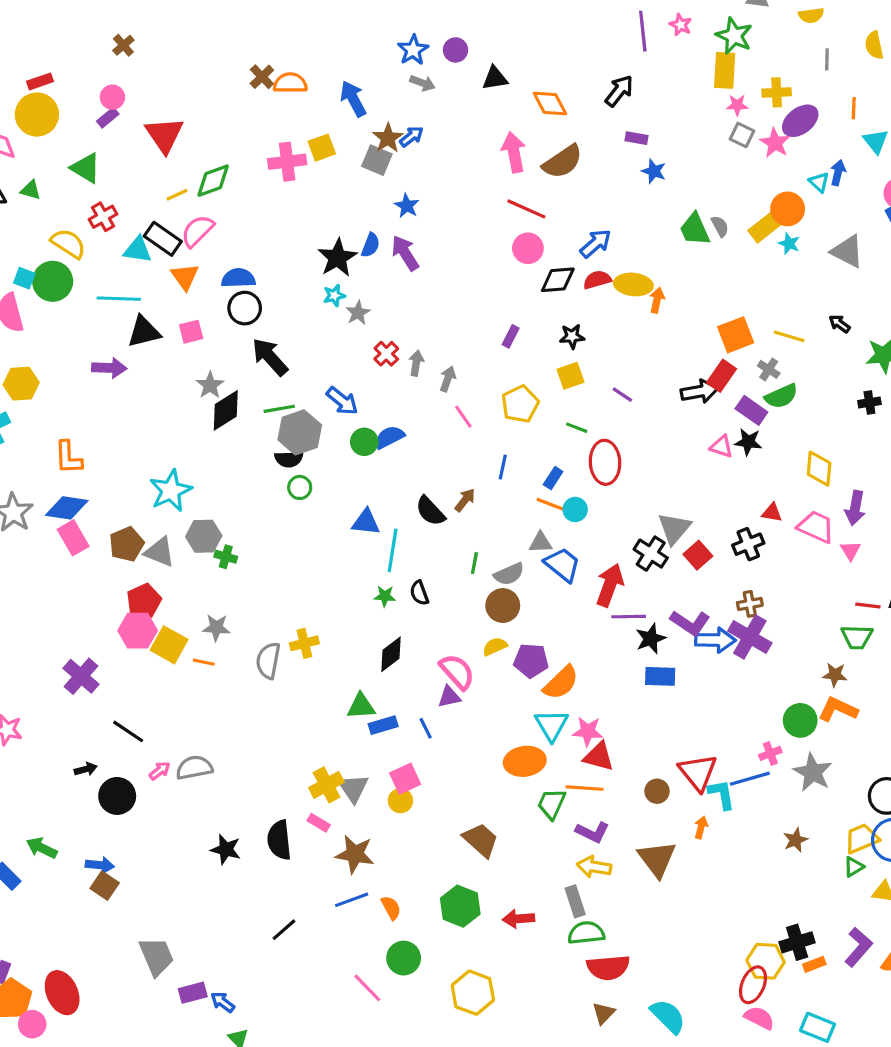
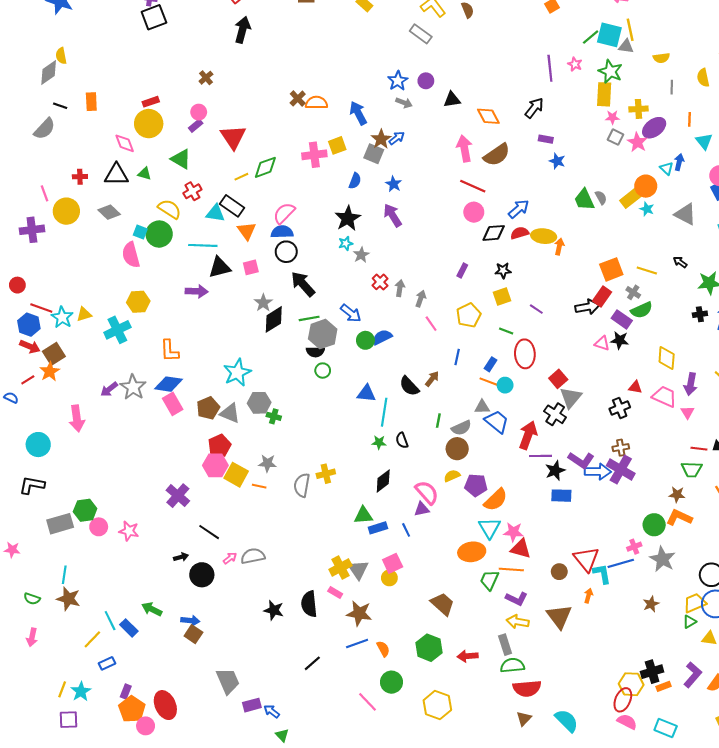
pink semicircle: (197, 231) -> (284, 213), moved
blue semicircle: (371, 245) -> (355, 181), moved
red square: (698, 555) -> (558, 379), moved

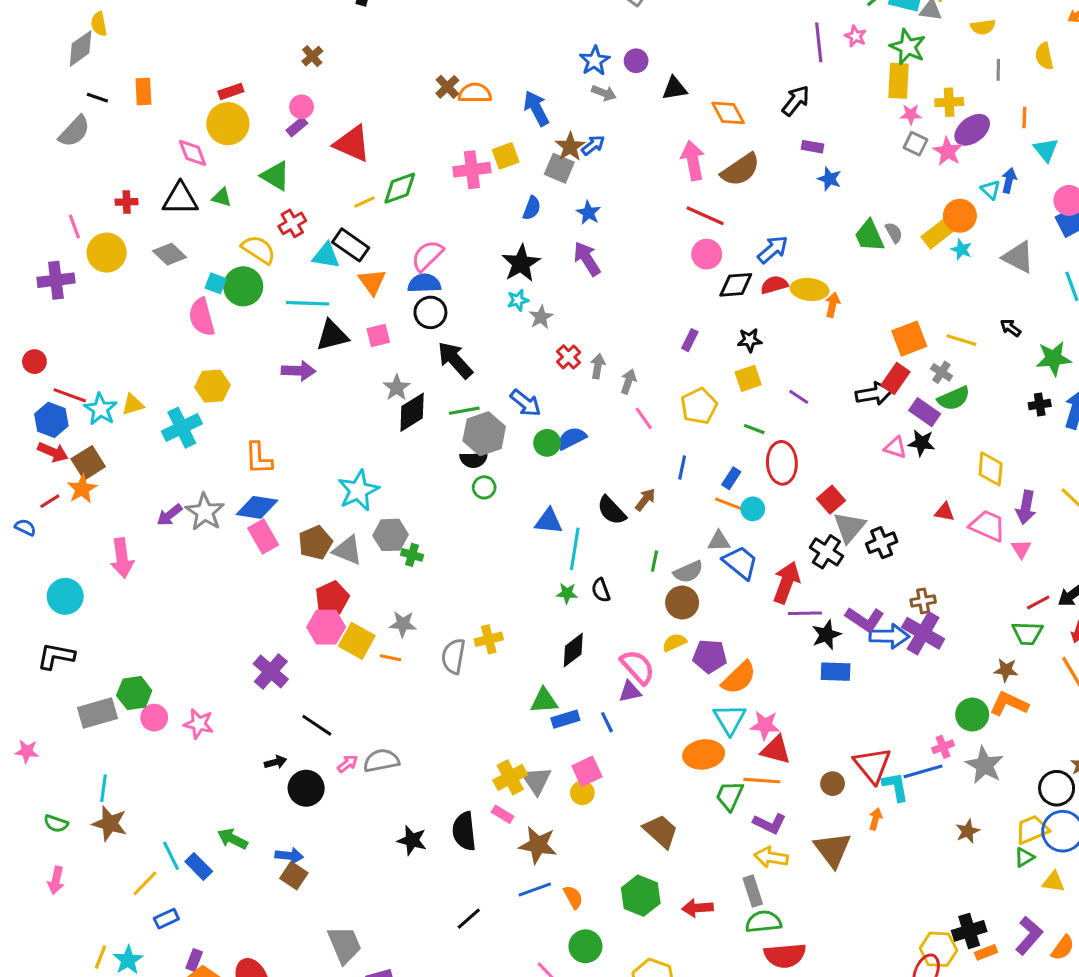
red triangle: (233, 137) -> (352, 144), turned -32
black cross: (620, 408) -> (882, 543), moved
red line: (699, 449) -> (1038, 602), turned -35

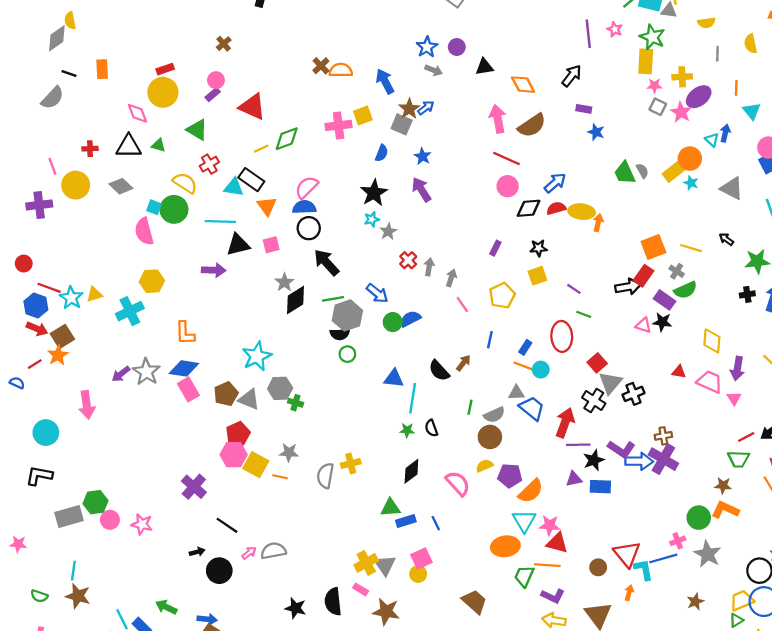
green line: (754, 429) -> (584, 314), moved
purple triangle: (630, 692) -> (574, 479), moved

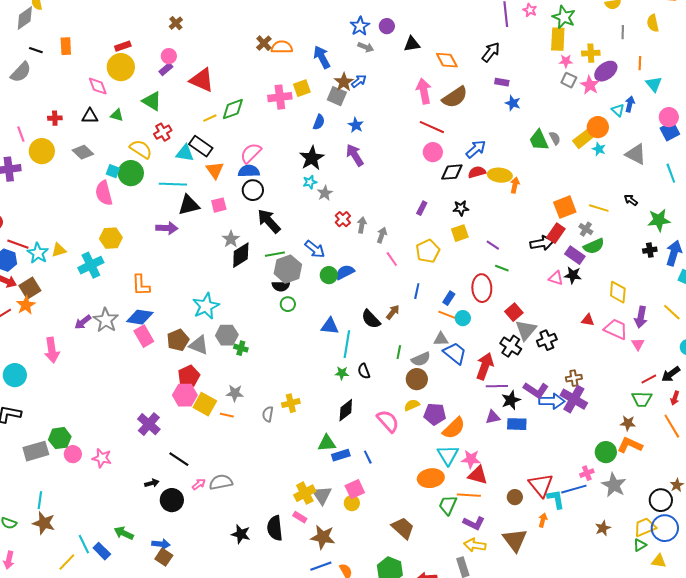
black triangle: (129, 146) -> (90, 116), size x0.7
gray semicircle: (325, 476) -> (268, 414), size x0.7

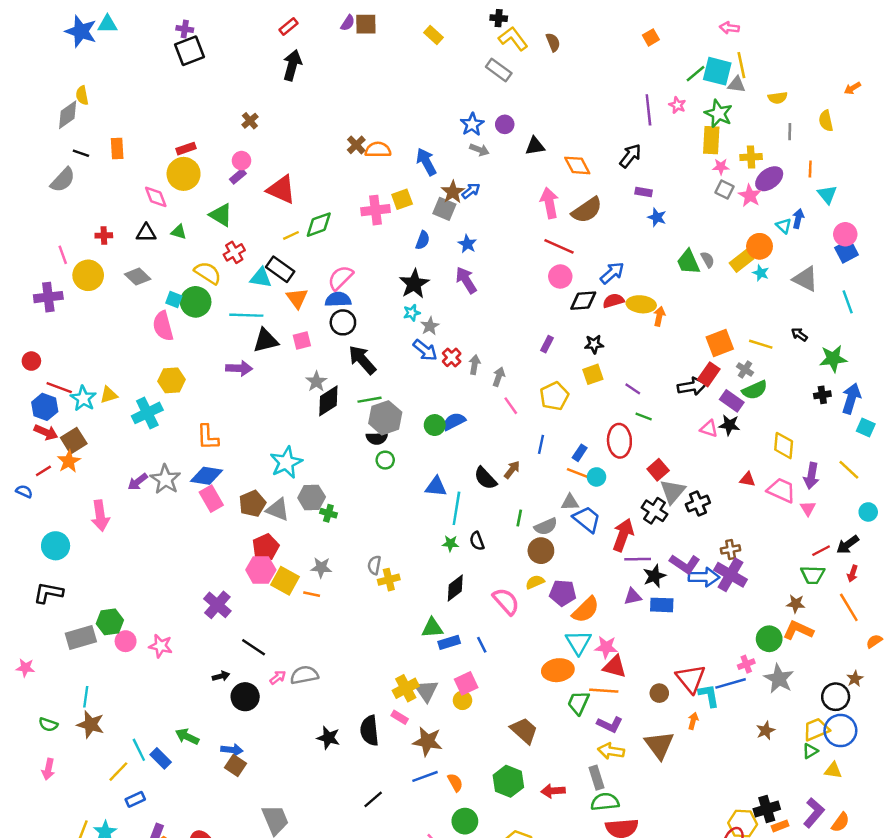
blue arrow: (315, 249) -> (425, 350), moved
gray semicircle: (268, 414) -> (374, 565), moved

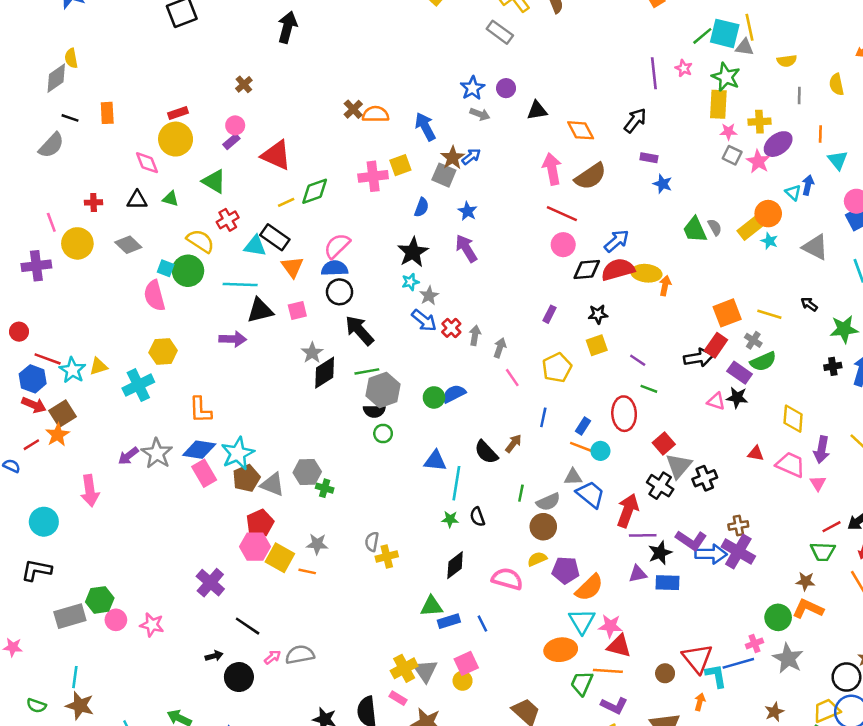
red semicircle: (613, 301) -> (618, 270), size x1.5
cyan star: (286, 462) -> (238, 453), moved
pink semicircle: (506, 601) -> (507, 579), turned -32

